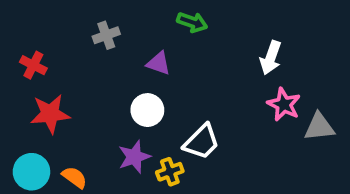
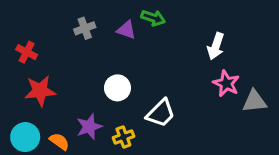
purple triangle: (159, 63) -> (126, 30), moved
purple star: (134, 157) -> (89, 127), moved
yellow cross: (170, 172) -> (123, 137), moved

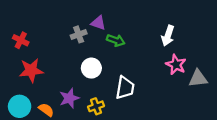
green arrow: (153, 18) -> (116, 40), moved
gray cross: (85, 28) -> (79, 34), moved
white trapezoid: (161, 113) -> (125, 88), turned -35

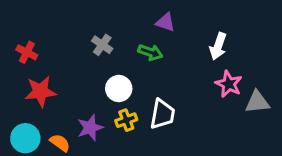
purple triangle: (98, 23) -> (165, 22), moved
gray cross: (79, 34) -> (102, 45), turned -35
yellow cross: (96, 106) -> (126, 120), moved

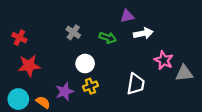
purple triangle: (165, 22) -> (127, 16), moved, turned -32
white arrow: (218, 46) -> (143, 33), moved, turned -120
white trapezoid: (162, 114) -> (136, 84), moved

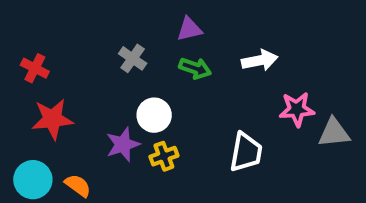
purple triangle: (127, 16) -> (189, 29), moved
pink star: (164, 60) -> (297, 109), turned -30
purple star: (65, 92) -> (123, 144), moved

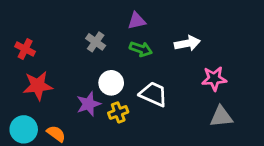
gray triangle: (334, 133) -> (221, 117), moved
white trapezoid: (246, 152) -> (153, 94), moved, turned -76

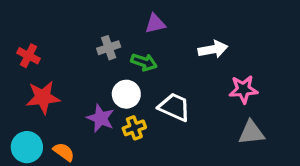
gray cross: (96, 42) -> (109, 48), turned 36
green arrow: (141, 49) -> (144, 62), moved
purple star: (89, 104) -> (101, 118), turned -30

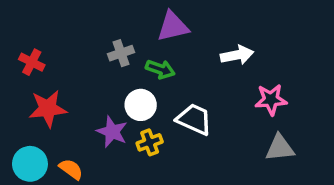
purple triangle: (155, 24) -> (173, 26), size x1.4

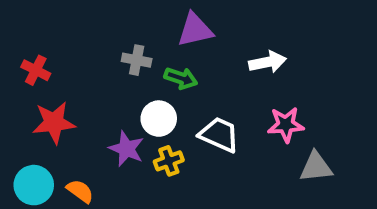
gray cross: (121, 53) -> (137, 60), turned 30
pink star: (271, 100) -> (286, 125), moved

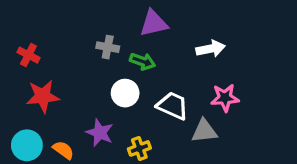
purple star: (126, 149) -> (100, 133), moved
yellow cross: (169, 161) -> (139, 148), moved
gray triangle: (316, 167) -> (204, 131), moved

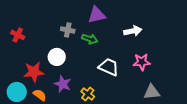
white circle: (125, 93) -> (57, 57), moved
red star: (43, 96) -> (34, 72), moved
gray triangle: (204, 131) -> (152, 92), moved
yellow cross: (139, 148) -> (88, 94), turned -32

